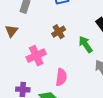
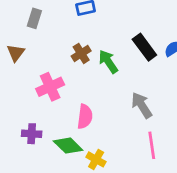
green arrow: (86, 44) -> (108, 62), moved

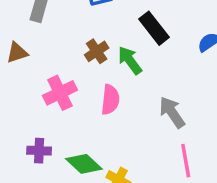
black rectangle: (144, 47) -> (154, 28), moved
brown triangle: (16, 53) -> (17, 53), turned 36
pink semicircle: (85, 117) -> (110, 100), moved

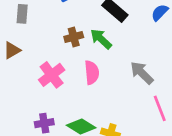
brown cross: (97, 51) -> (74, 37), turned 30

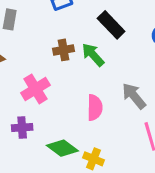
pink semicircle: (92, 72) -> (95, 108), moved
purple cross: (44, 123) -> (22, 127), moved

